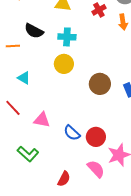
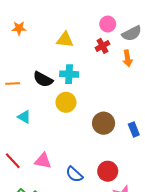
black semicircle: (34, 31) -> (43, 79), moved
red line: (13, 108) -> (13, 161), moved
red circle: (96, 137) -> (108, 171), moved

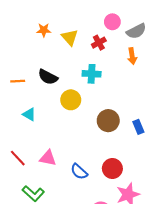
orange star: (19, 28) -> (44, 30), moved
yellow triangle: (65, 40) -> (70, 37), turned 42
red cross: (102, 46) -> (99, 43), moved
cyan cross: (69, 74) -> (92, 74), moved

